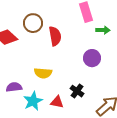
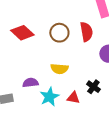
brown circle: (33, 23) -> (59, 33), moved
red semicircle: (55, 36) -> (86, 32), moved

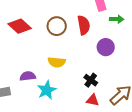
red triangle: (73, 98) -> (93, 100), moved

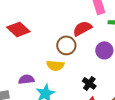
red semicircle: (84, 25) -> (82, 28), turned -108
brown circle: (57, 26) -> (66, 45), moved

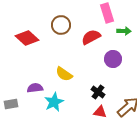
brown circle: (66, 45) -> (61, 25), moved
yellow semicircle: (55, 65) -> (64, 74), turned 30

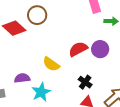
brown circle: (61, 25) -> (37, 15), moved
red semicircle: (91, 37) -> (78, 49), moved

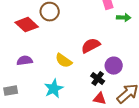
purple circle: (100, 49) -> (114, 66), moved
purple semicircle: (22, 78) -> (25, 61), moved

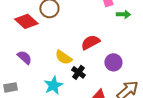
purple semicircle: (25, 61) -> (24, 57), turned 49
black cross: (98, 79) -> (78, 72), moved

